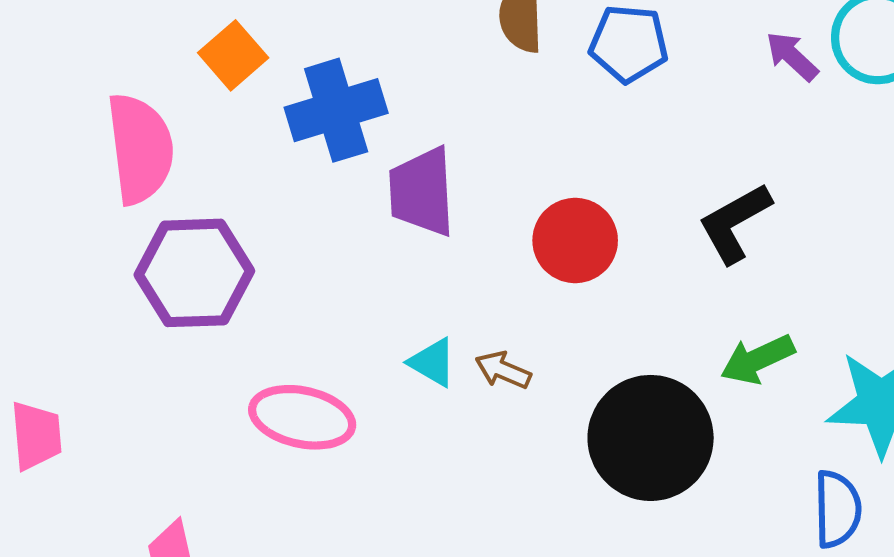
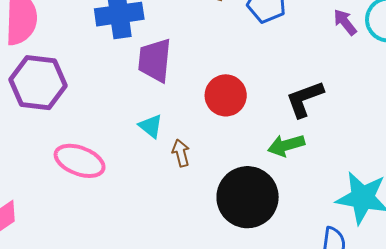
green arrow: (758, 359) -> (286, 145), moved
cyan triangle: (433, 362) -> (151, 126), moved
brown arrow: (503, 370) -> (181, 153), turned 44

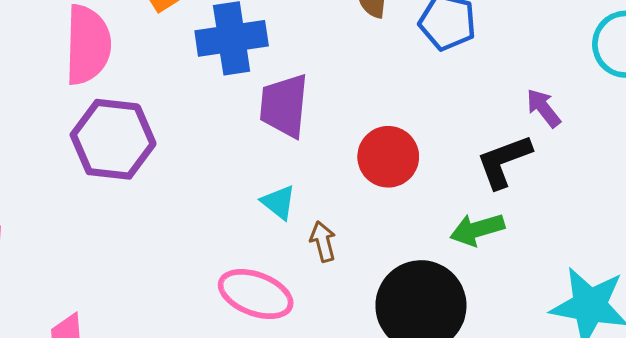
purple arrow: (345, 22) -> (543, 108), moved
pink ellipse: (80, 161) -> (256, 294), moved

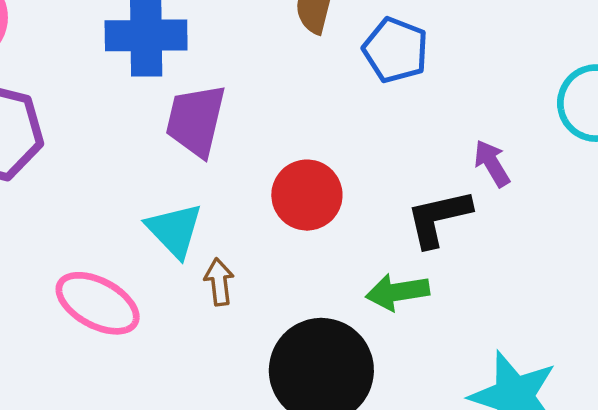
cyan triangle: (279, 202) -> (175, 230), size x1.4
pink ellipse: (256, 294) -> (98, 303), moved

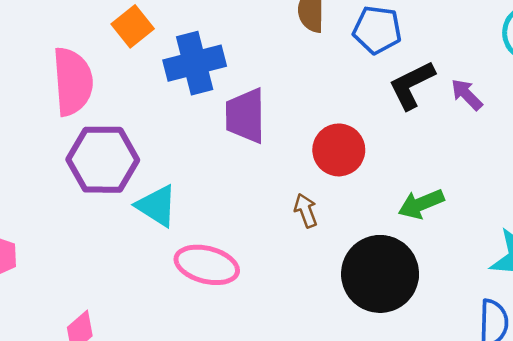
black L-shape: (439, 218) -> (412, 85), moved
cyan triangle: (175, 230) -> (157, 206), moved
brown arrow: (219, 282) -> (306, 210), moved

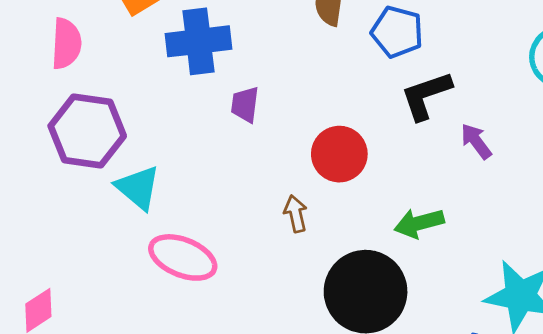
pink semicircle: (73, 81) -> (66, 44), size x0.7
purple arrow: (467, 95) -> (476, 141), moved
purple trapezoid: (245, 116) -> (245, 104), size x0.6

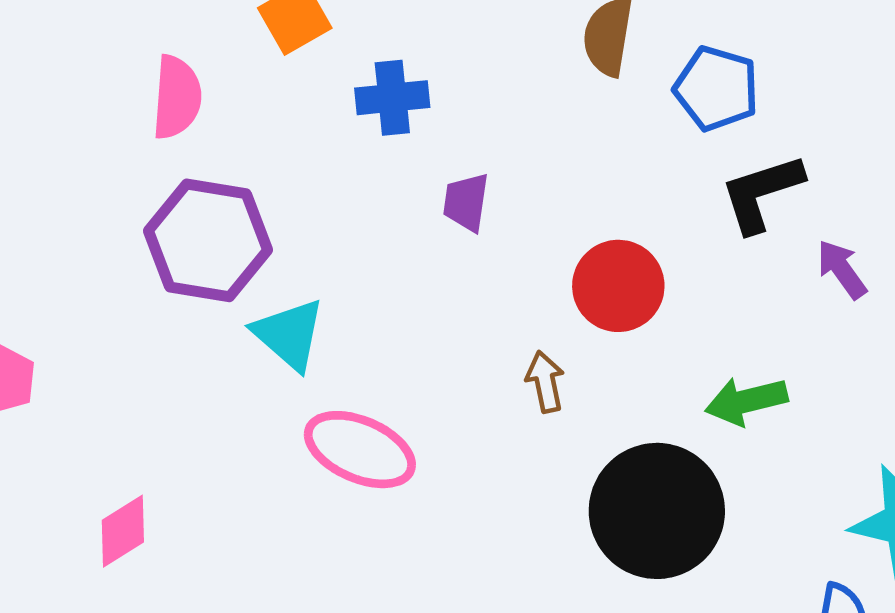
blue cross: (199, 41) -> (392, 98), size x0.7

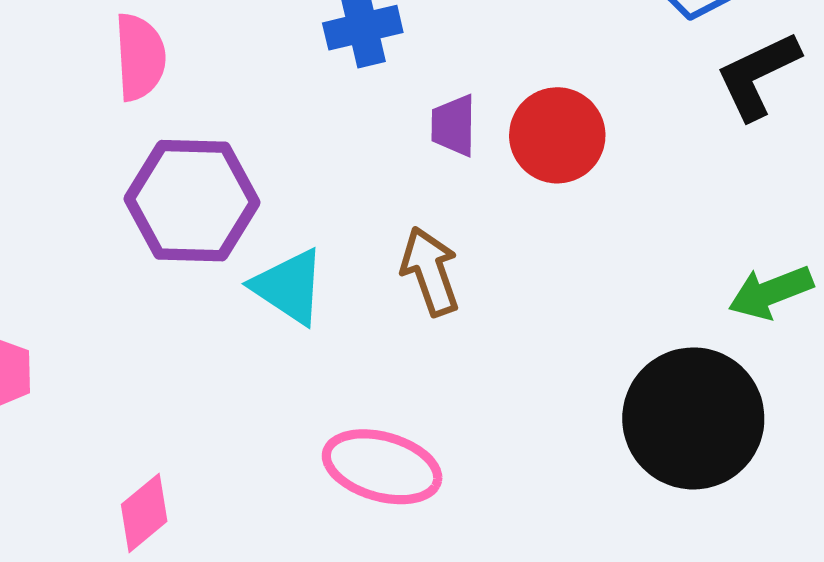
red circle: (618, 286) -> (557, 135), moved
brown arrow: (545, 382) -> (430, 271), moved, size x1.4
pink ellipse: (360, 450) -> (382, 467), moved

